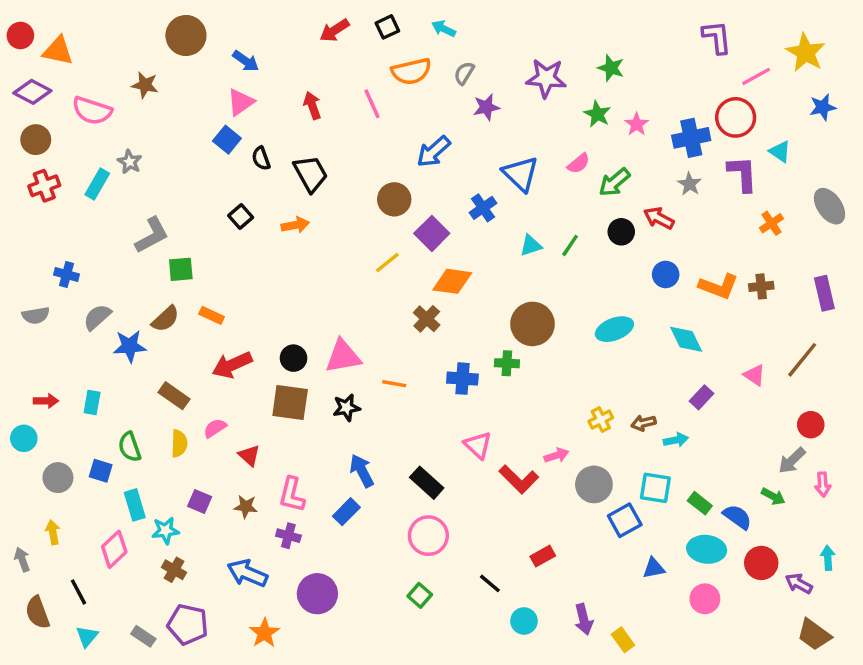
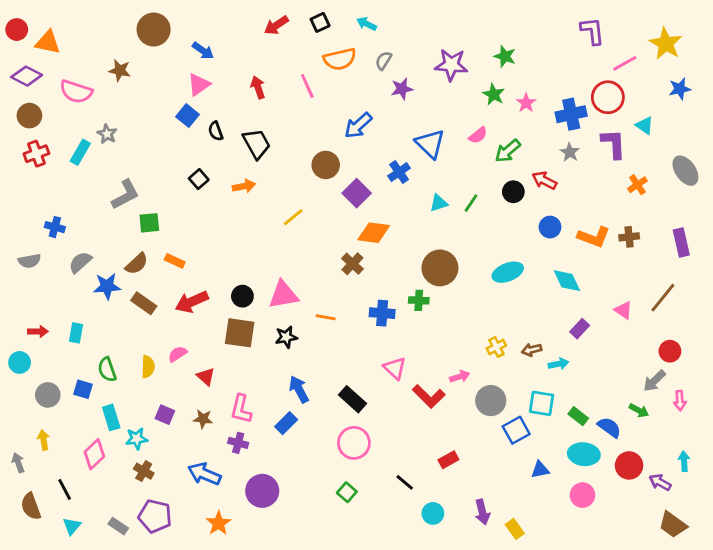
yellow line: (387, 263) -> (293, 217), moved
brown rectangle: (174, 396) -> (144, 303), moved

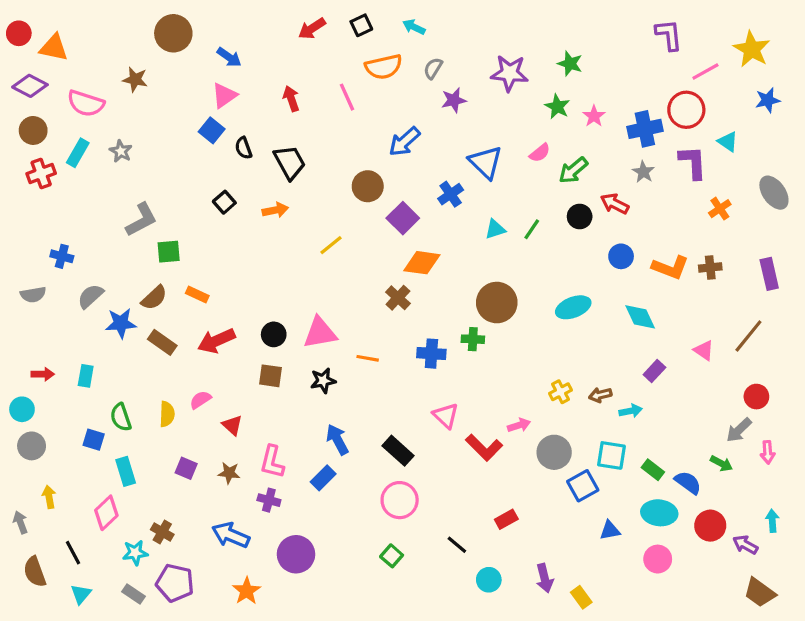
cyan rectangle: (80, 152) -> (78, 153), moved
brown square: (240, 333) -> (271, 376), size x0.7
gray circle: (48, 395) -> (32, 446), moved
cyan star: (137, 439) -> (135, 553), moved

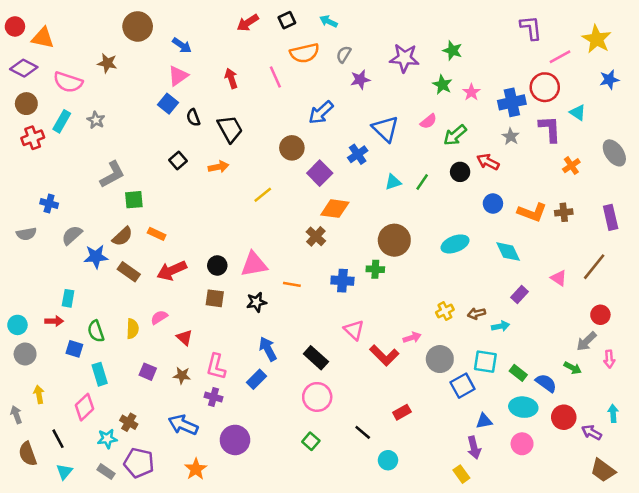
red arrow: (43, 374) -> (54, 321), moved
purple arrow: (545, 578) -> (474, 448), moved

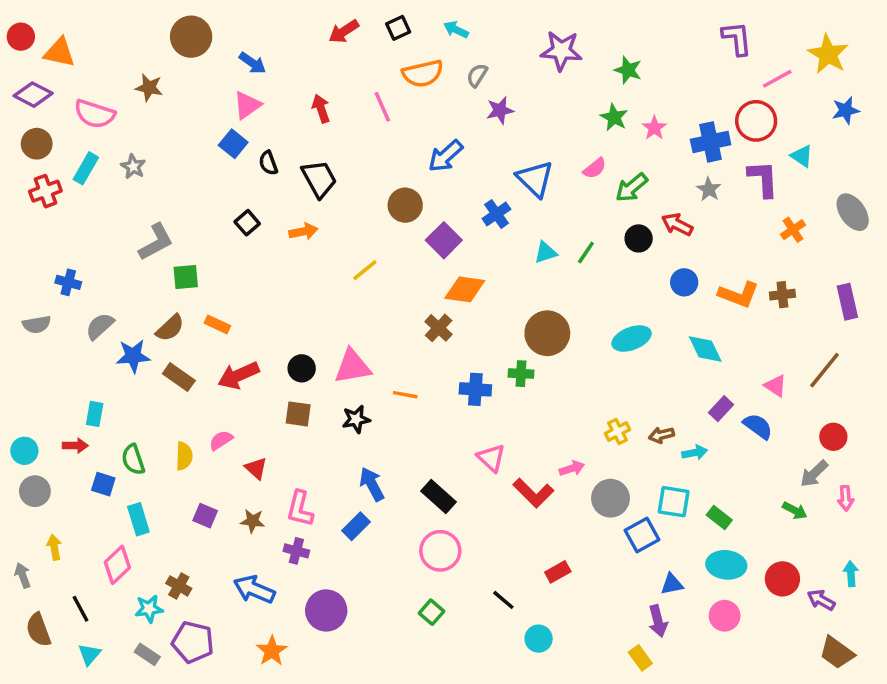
purple star: (404, 58) -> (561, 51), moved
blue semicircle: (546, 383) -> (758, 426), moved

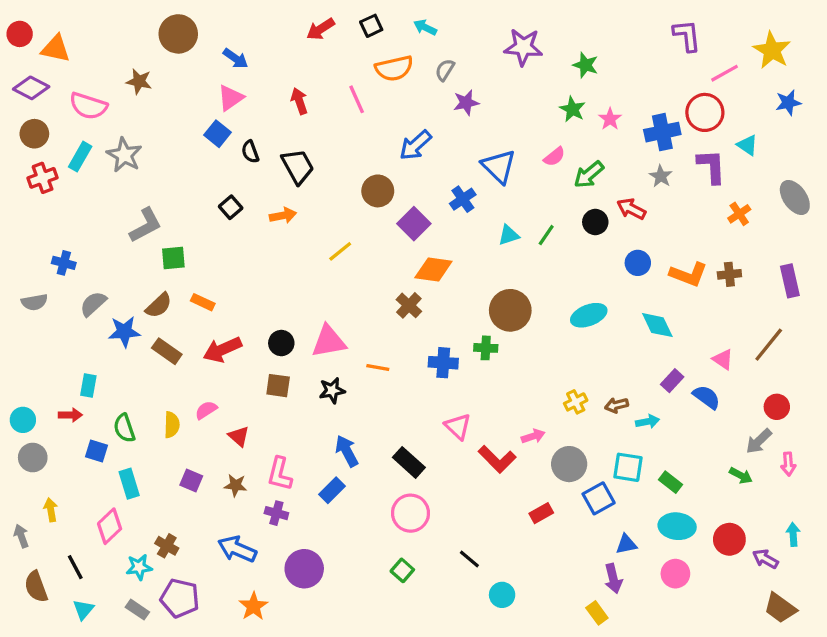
gray star: (133, 167) -> (124, 155), size x1.5
red rectangle: (558, 572) -> (541, 513), moved

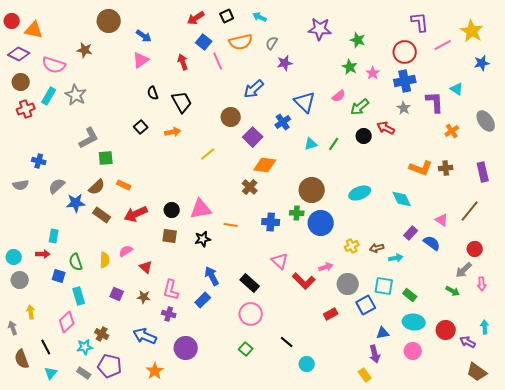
red circle: (705, 112) -> (405, 52), moved
blue square: (218, 134) -> (204, 42), moved
blue circle: (638, 263) -> (321, 223), moved, size x1.6

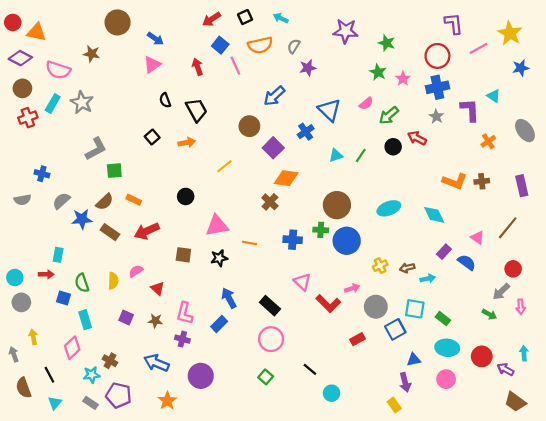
black circle: (172, 210) -> (186, 196), moved

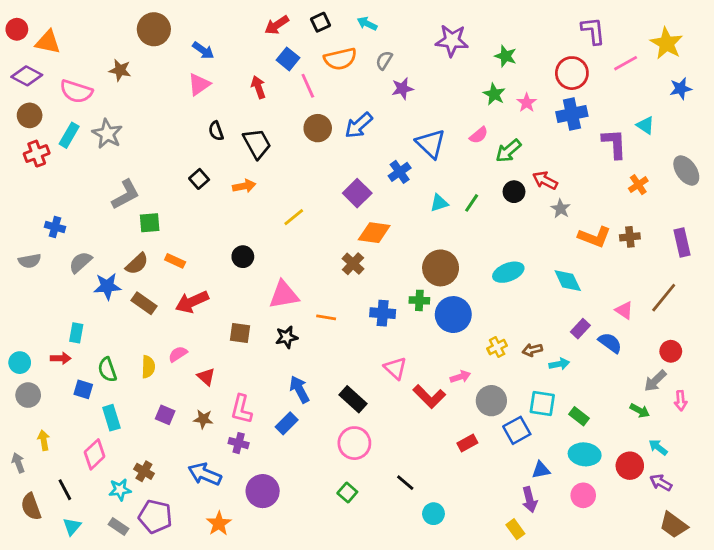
gray star: (436, 116) -> (561, 209), moved
brown circle: (249, 126) -> (318, 128), moved
cyan arrow: (524, 353) -> (658, 447), moved, turned -48

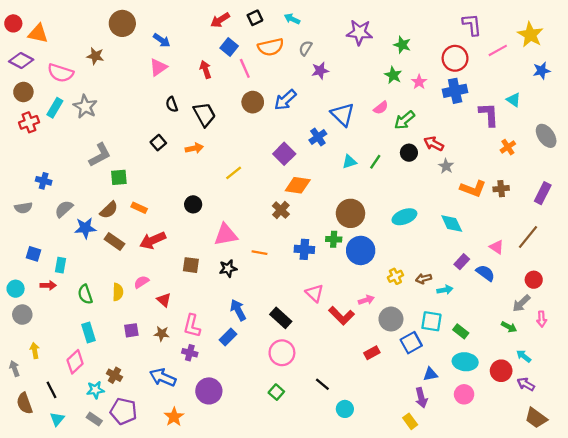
purple rectangle: (682, 243) -> (543, 193), turned 40
blue square: (83, 389) -> (34, 254), moved
purple square: (165, 415) -> (131, 330), turned -32

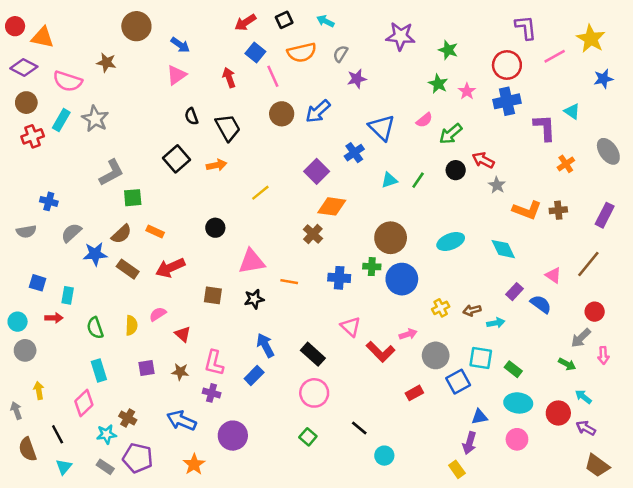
black square: (158, 143) -> (176, 159), size x1.5
purple arrow: (421, 398) -> (469, 443), turned 30

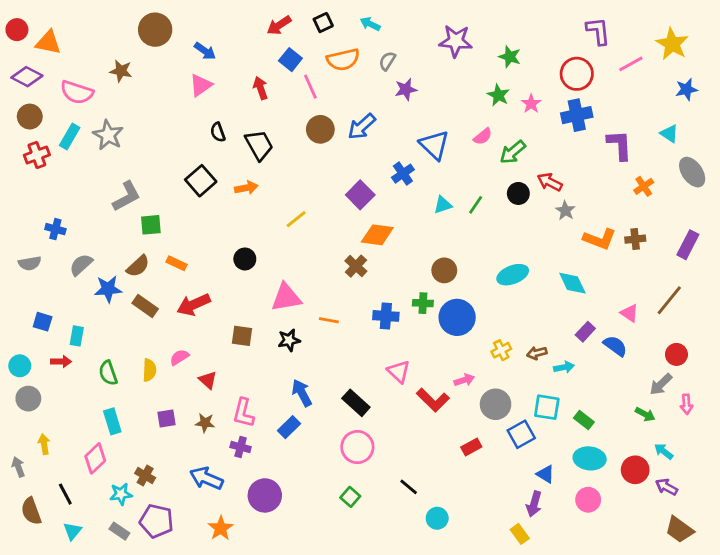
cyan triangle: (572, 111) -> (669, 134), moved
brown circle: (391, 238) -> (444, 270), size x0.7
blue triangle: (479, 417) -> (545, 474), turned 42

